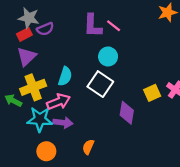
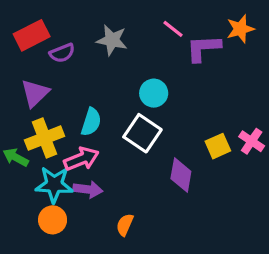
gray star: (29, 18) -> (112, 40), moved
purple L-shape: (93, 26) -> (203, 48), moved, turned 85
pink line: (114, 26) -> (173, 29), moved
red rectangle: (24, 34) -> (32, 35), moved, size x1.5
orange circle: (46, 151) -> (53, 220), moved

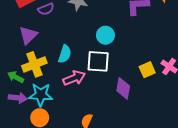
white square: (142, 133) -> (98, 61), turned -30
pink arrow: (81, 159) -> (74, 78), moved
purple arrow: (88, 189) -> (18, 98), moved

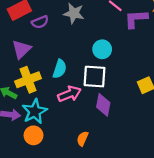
purple diamond: (123, 88) -> (103, 105), moved
cyan star: (41, 95) -> (35, 111), turned -30

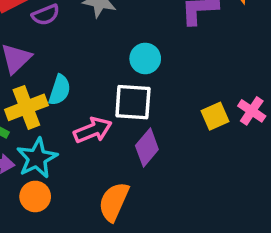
cyan semicircle: (60, 69) -> (60, 90), moved
purple diamond: (103, 105) -> (147, 148), turned 30
orange semicircle: (83, 139) -> (114, 202), size x1.6

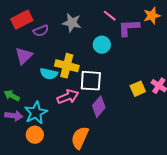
cyan circle: (145, 58) -> (102, 45), moved
cyan semicircle: (60, 90) -> (49, 74), turned 84
yellow cross: (26, 107) -> (67, 66), moved, turned 35

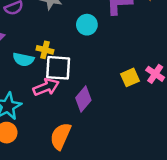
yellow cross: (67, 66) -> (45, 50), size x0.6
white square: (91, 81) -> (58, 68), moved

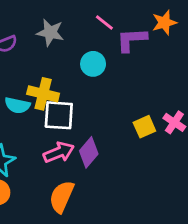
yellow cross: (45, 50) -> (43, 94), size x1.5
pink arrow: (46, 87) -> (59, 152), moved

